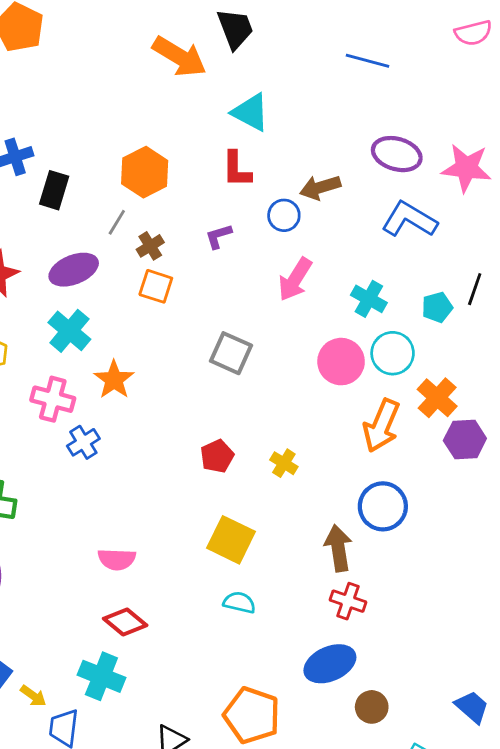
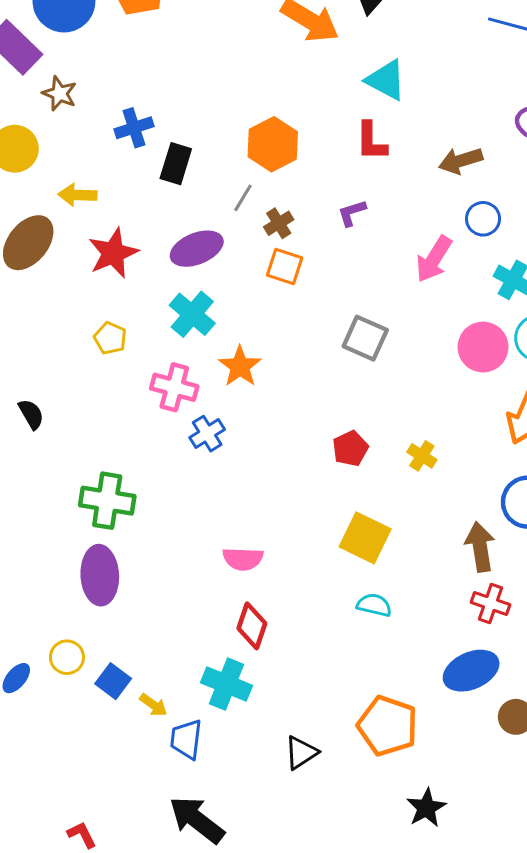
blue circle: (284, 215) -> (483, 219), moved
red diamond: (125, 622) -> (252, 626), turned 69

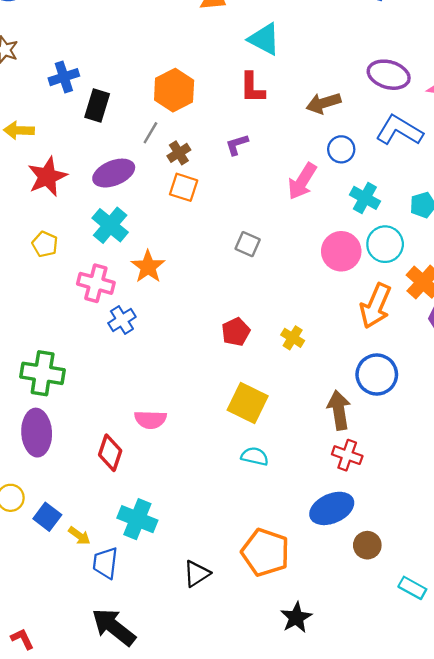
gray square: (365, 338) -> (248, 244), size x0.7
red diamond: (252, 626) -> (110, 453), moved

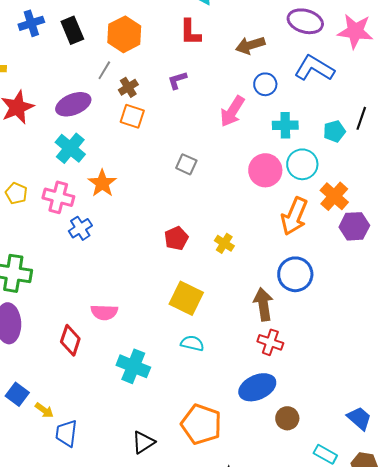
black rectangle: (97, 105) -> (72, 30), moved, turned -40
cyan cross: (365, 198) -> (285, 125), turned -30
yellow pentagon: (45, 244) -> (16, 193), moved
cyan cross: (137, 519) -> (133, 366), moved

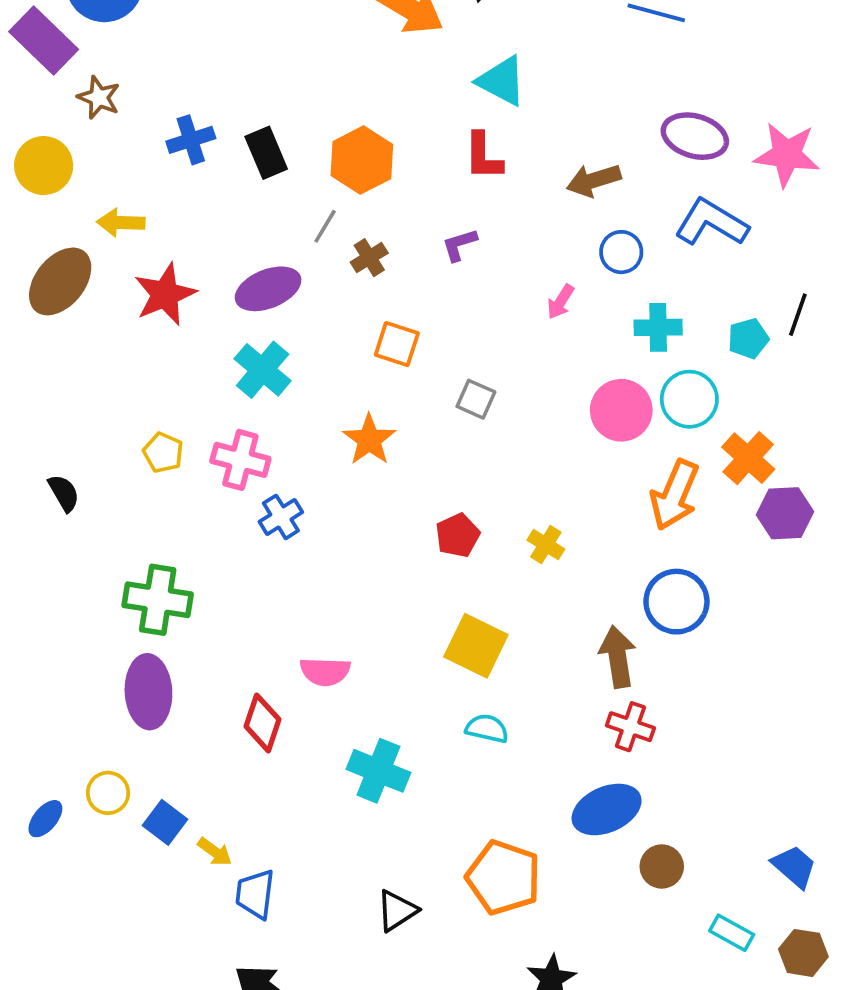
pink arrow: (232, 111) -> (561, 302), size x0.6
orange square: (132, 116) -> (397, 344), moved
orange star: (102, 183) -> (369, 440), moved

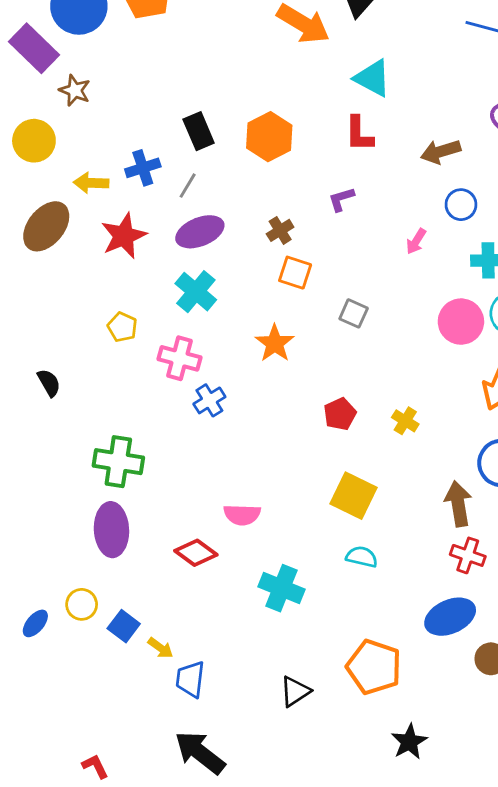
blue cross: (191, 140) -> (143, 168), moved
gray line: (325, 226) -> (188, 186), moved
brown cross: (369, 258) -> (280, 230), moved
yellow pentagon: (163, 453) -> (122, 327), moved
red diamond: (263, 723) -> (196, 553), turned -72

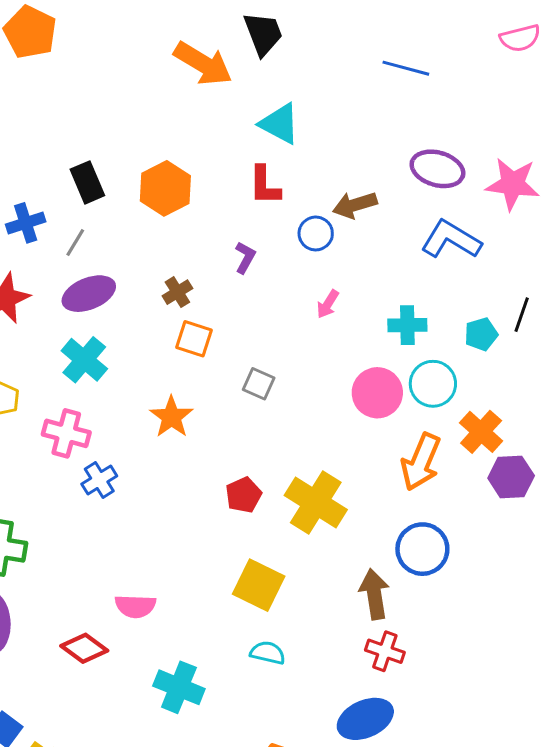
purple L-shape: (341, 199) -> (245, 258), turned 136
blue circle: (461, 205) -> (316, 233), moved
yellow cross: (405, 421) -> (316, 502), size x2.0

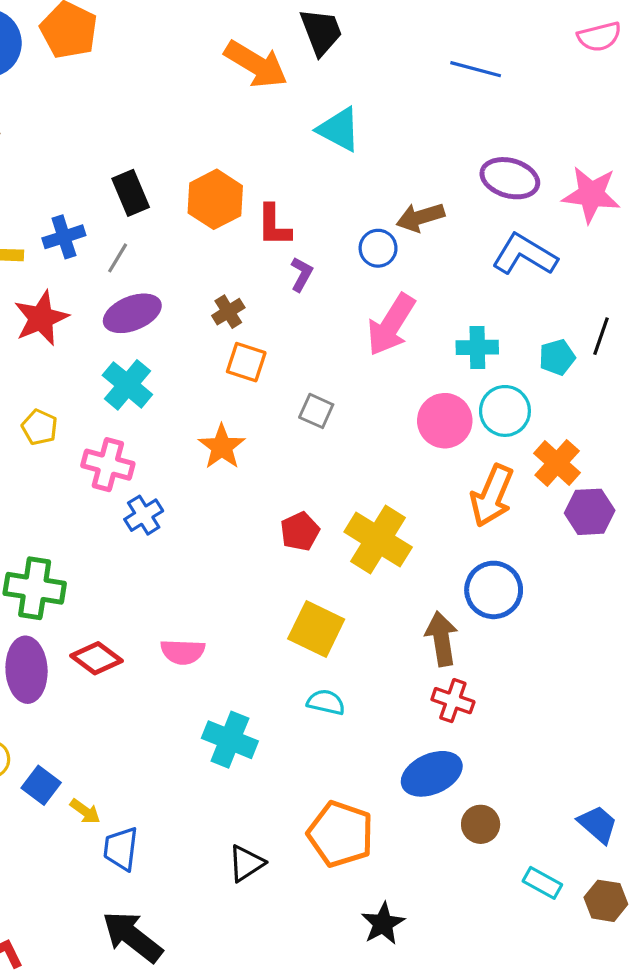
red L-shape: (265, 185) -> (274, 225), moved
pink arrow: (328, 304) -> (391, 325), size x2.0
red diamond: (84, 648) -> (96, 658), moved

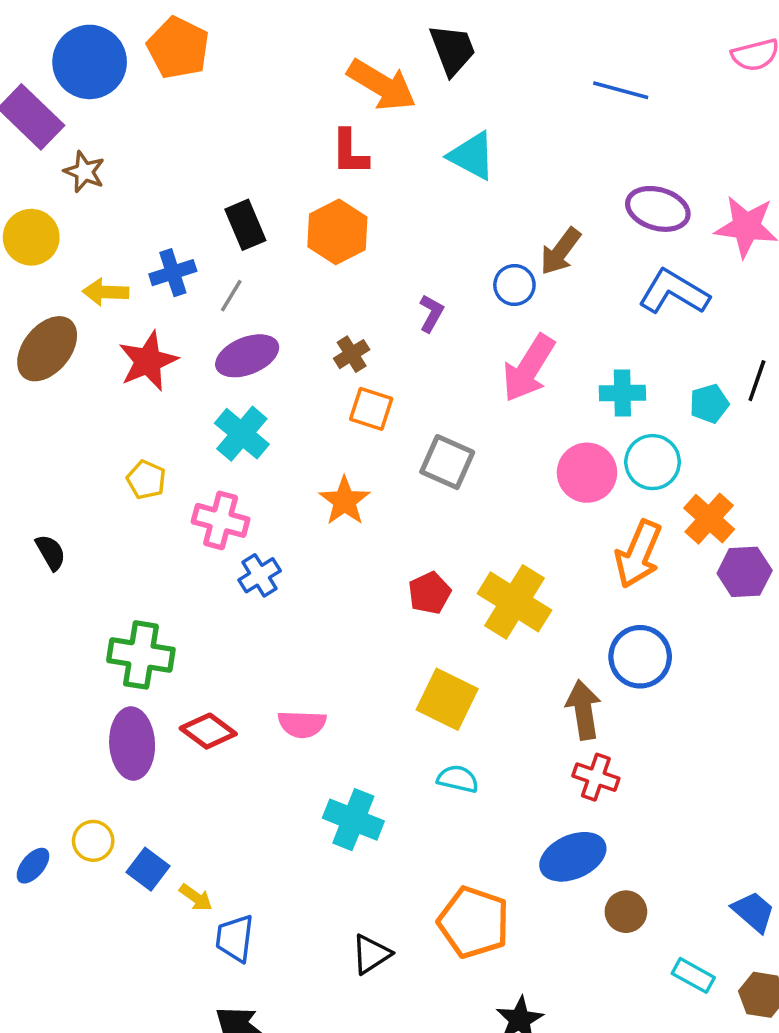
brown arrow: (420, 217) -> (560, 251), turned -36
red L-shape: (274, 225) -> (350, 152), moved
gray square: (316, 411) -> (447, 462), size x1.4

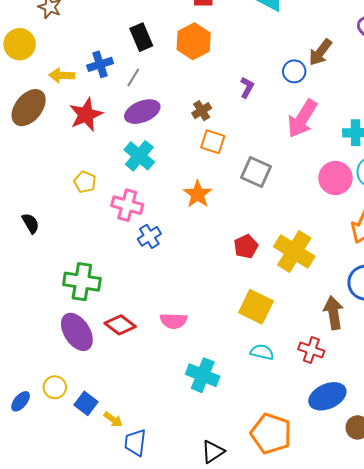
purple ellipse: (132, 743) -> (77, 332), turned -30
red cross: (596, 777) -> (311, 350), moved

